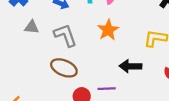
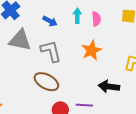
gray triangle: (32, 27) -> (20, 40), size x1.6

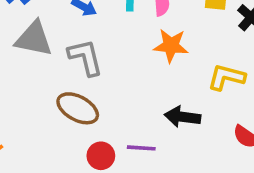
orange star: (92, 50) -> (171, 46), moved, turned 30

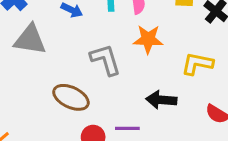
gray L-shape: (85, 57) -> (105, 60), moved

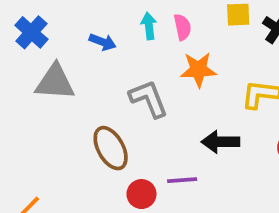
brown ellipse: (71, 97) -> (111, 148), turned 40

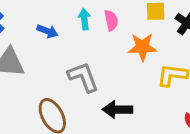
orange star: (198, 70) -> (142, 47), moved
black arrow: (221, 142) -> (118, 109), moved

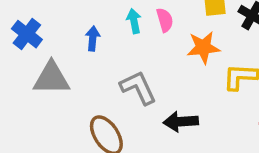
blue arrow: (47, 31) -> (93, 38), turned -102

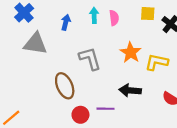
orange star: (203, 47) -> (131, 52), moved, turned 30
black arrow: (181, 122) -> (130, 90), moved

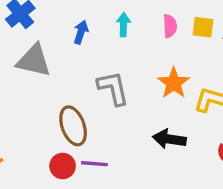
pink semicircle: (114, 18) -> (170, 26), moved
purple line: (105, 109) -> (94, 164), moved
red circle: (80, 115) -> (63, 166), moved

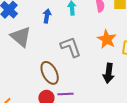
gray triangle: (34, 61) -> (21, 37), turned 35
black arrow: (169, 139) -> (109, 73), turned -84

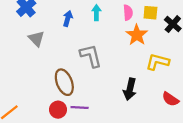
gray triangle: (21, 37) -> (36, 39), size x0.7
orange star: (107, 39) -> (137, 35), moved

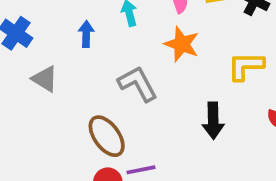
orange star: (137, 35) -> (182, 44), moved

